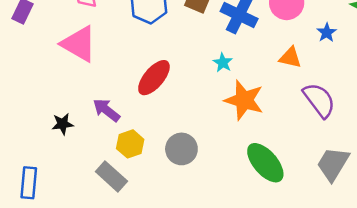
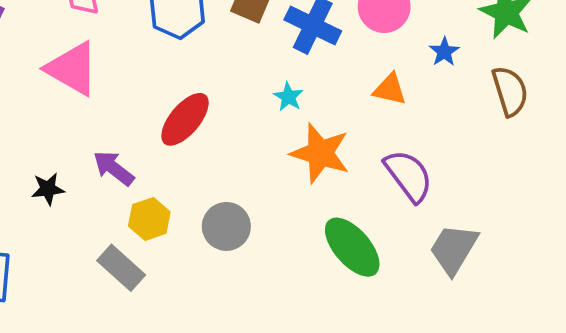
purple semicircle: (319, 100) -> (409, 176), moved

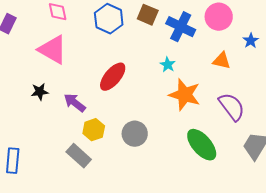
black star: (48, 189) -> (40, 92), moved

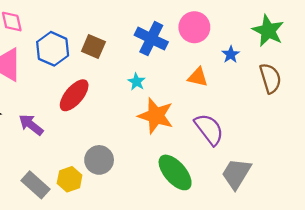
brown square: (148, 15) -> (93, 47), moved
blue hexagon: (109, 19) -> (53, 49), moved
yellow hexagon: (94, 130) -> (70, 179), moved

